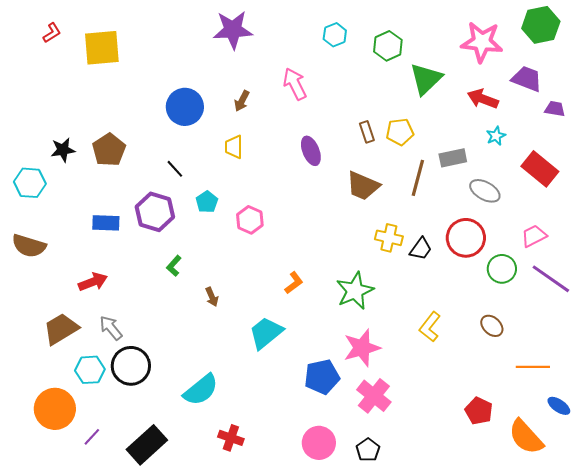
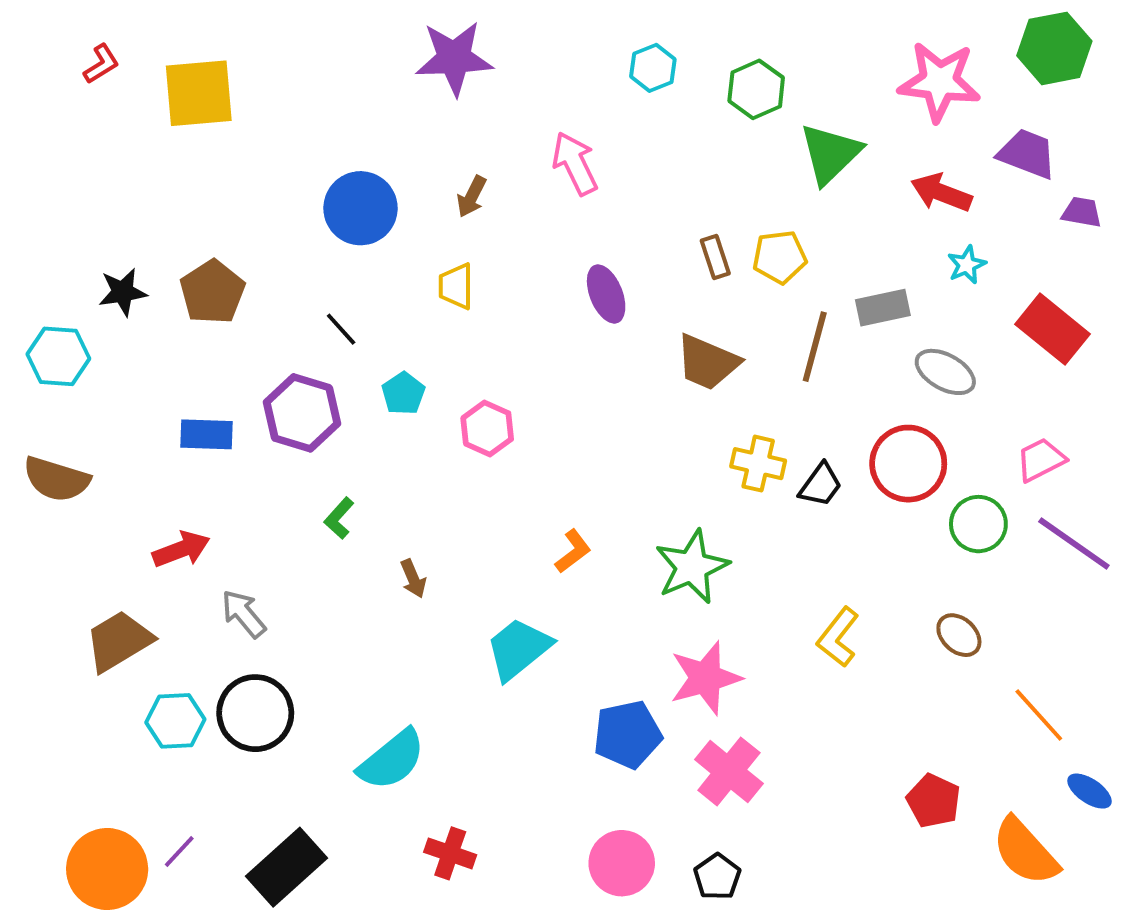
gray arrow: (111, 328) -> (244, 614), moved
orange line: (533, 367) -> (1039, 715), turned 48
orange circle: (55, 409) -> (107, 869), moved

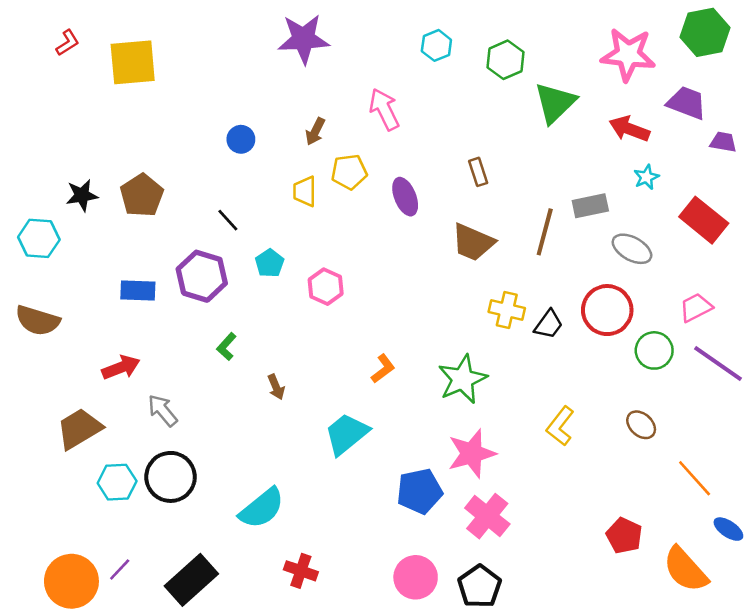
blue circle: (361, 208) -> (241, 139), size x0.6
yellow pentagon: (780, 257) -> (349, 172), moved
black pentagon: (717, 877) -> (479, 586), size x1.4

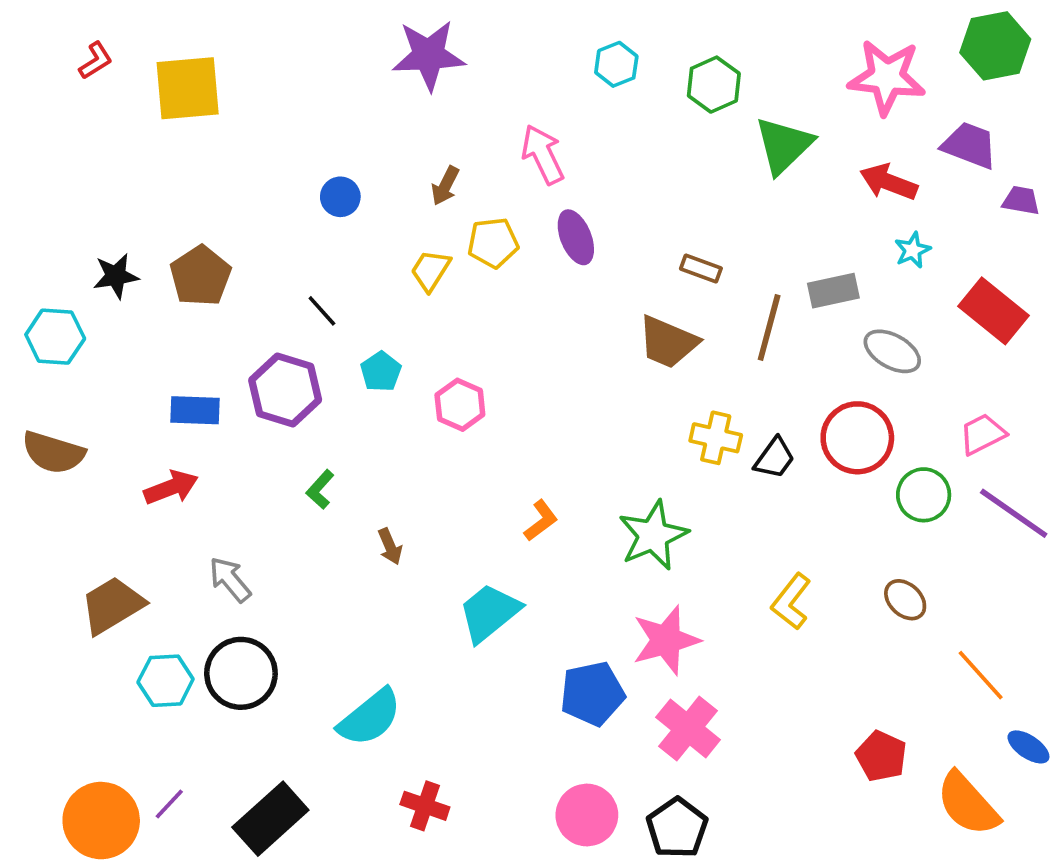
brown rectangle: (478, 172) -> (701, 269), moved, turned -52
yellow trapezoid: (305, 191) -> (430, 270), turned 32
purple ellipse: (405, 197) -> (576, 237), moved
red arrow: (121, 367) -> (171, 488), moved

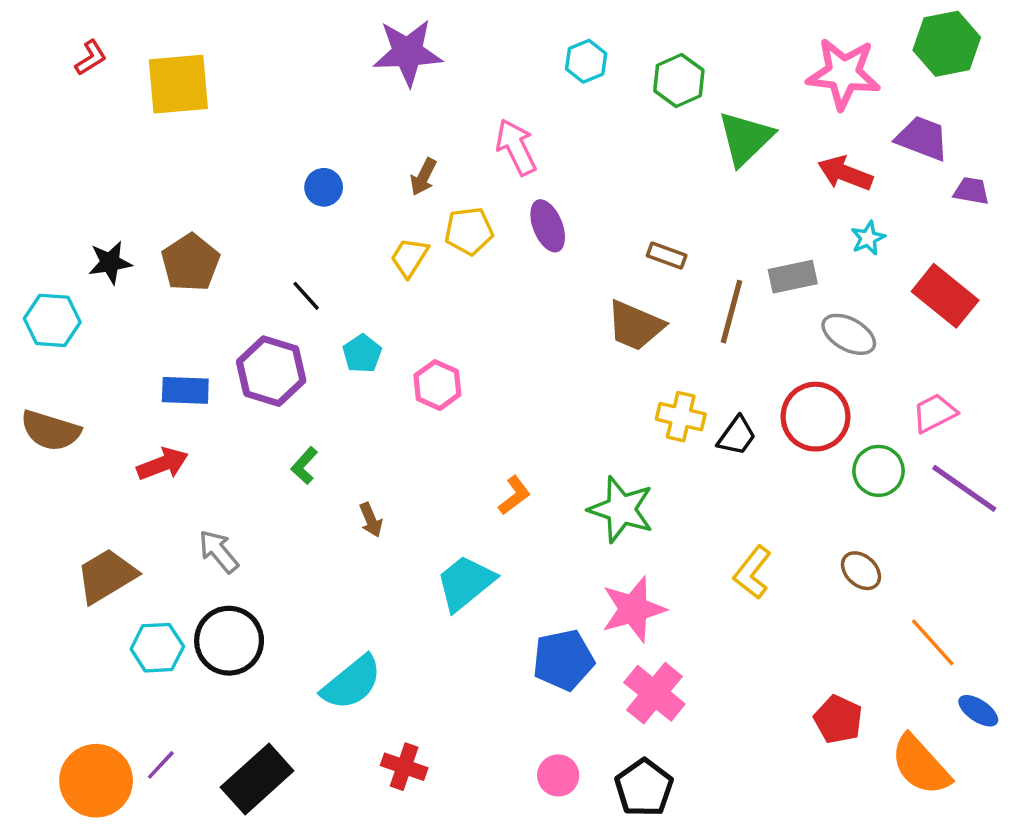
green star: (653, 535) -> (621, 509), turned -30
pink circle: (587, 815) -> (558, 775), size x0.7

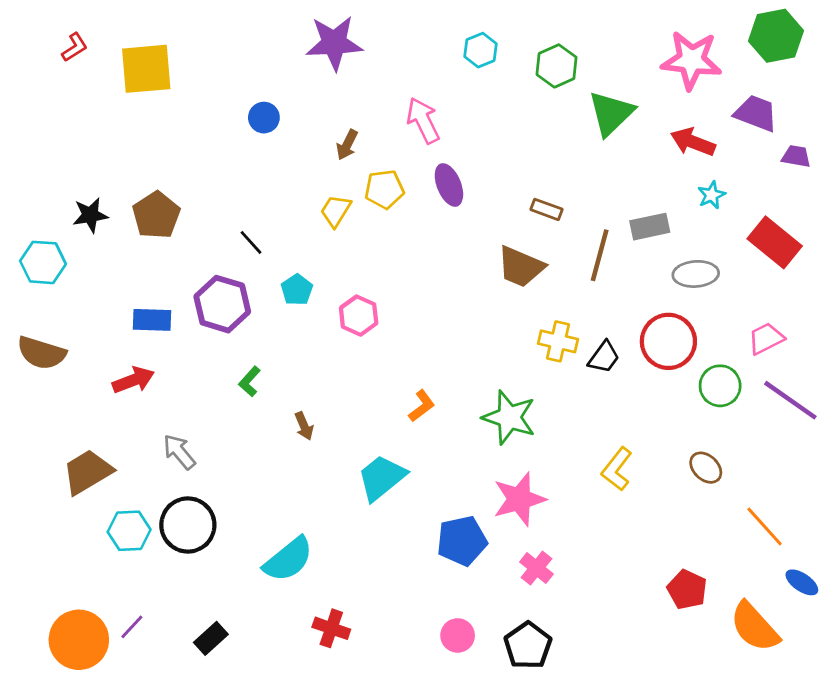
blue circle: (324, 187) -> (264, 118), moved
gray ellipse: (849, 334) -> (696, 274), turned -33
pink cross: (654, 693) -> (536, 568), size x0.7
black rectangle: (257, 779) -> (211, 638), size x0.6

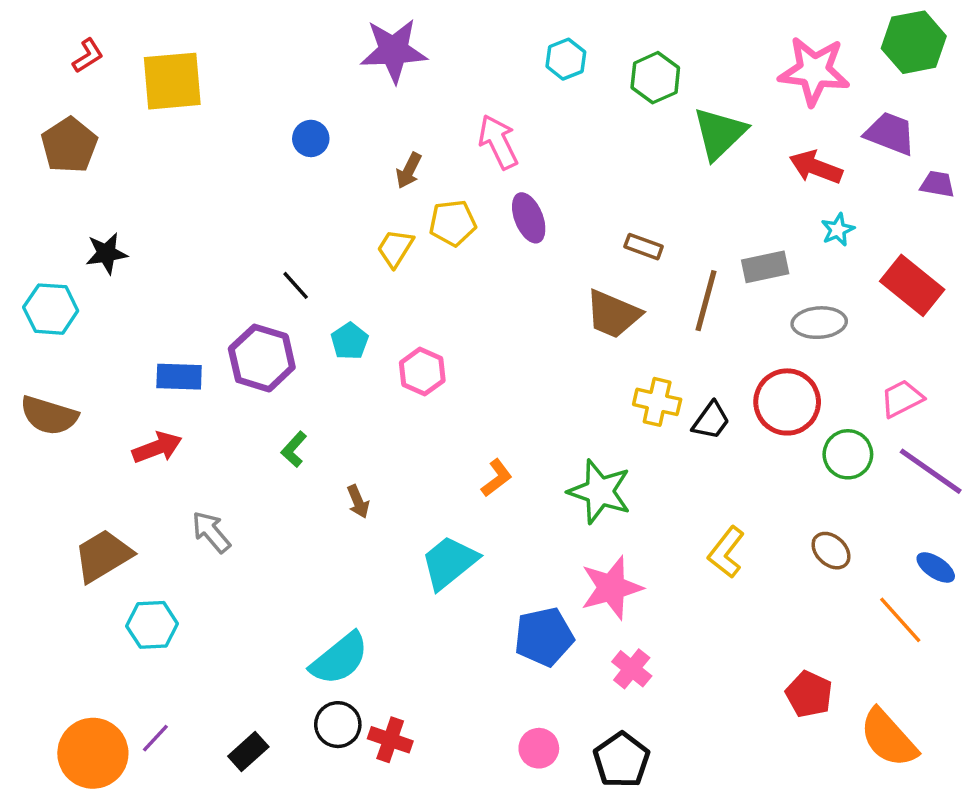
brown pentagon: (156, 215) -> (69, 145), moved
black circle: (188, 525) -> (338, 725), moved, size x0.7
blue ellipse: (802, 582) -> (936, 567), moved

